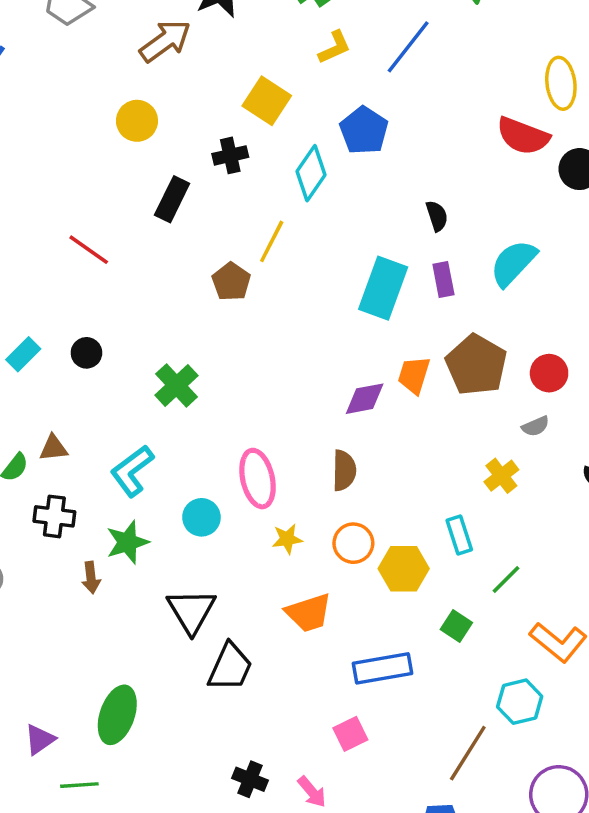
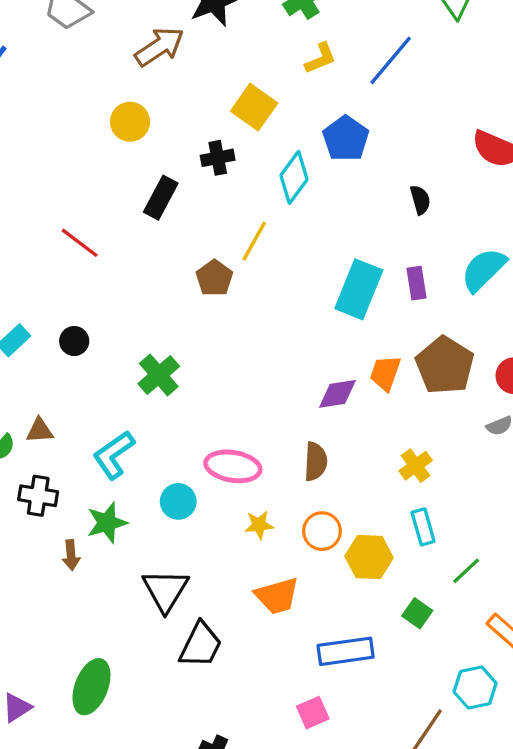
black semicircle: (437, 216) -> (420, 200), moved
yellow cross: (501, 476) -> (416, 466), moved
pink ellipse: (258, 479) -> (233, 466), turned -70

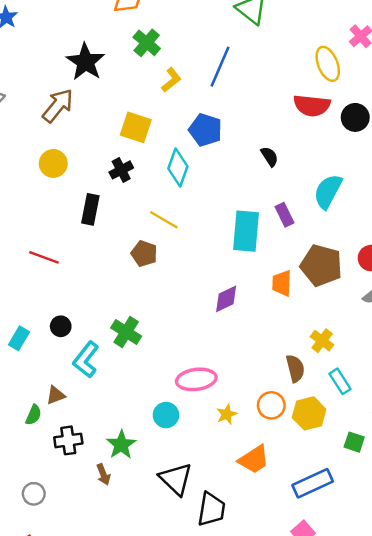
yellow line: (254, 241) -> (164, 220), turned -72
purple diamond: (337, 394) -> (226, 299), moved
cyan L-shape: (114, 455) -> (86, 360), moved
brown semicircle: (316, 462) -> (295, 368), moved

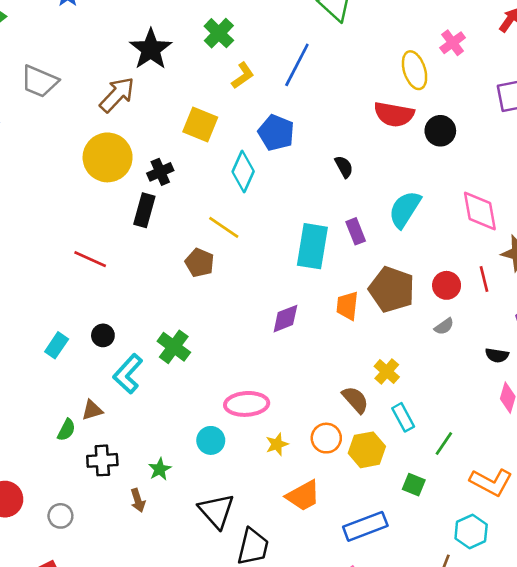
yellow circle: (53, 163) -> (108, 157), size x1.6
black cross: (121, 170) -> (160, 172), moved
brown semicircle: (295, 368) -> (355, 400), turned -32
green star: (121, 445) -> (160, 469), size x0.7

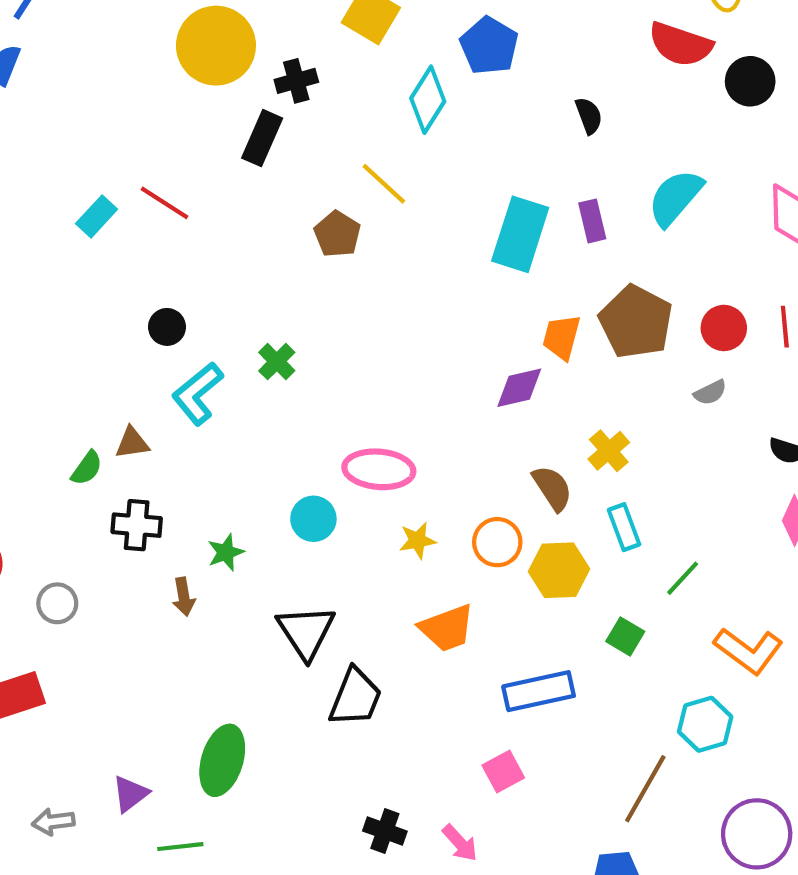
purple diamond: (285, 319) -> (519, 388), moved
cyan rectangle: (57, 345) -> (97, 216), moved
green cross: (174, 347) -> (277, 362), size x0.7

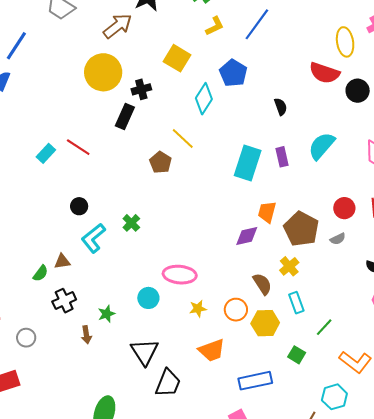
brown pentagon: (636, 322) -> (301, 229), moved
black cross: (137, 525) -> (64, 301), turned -30

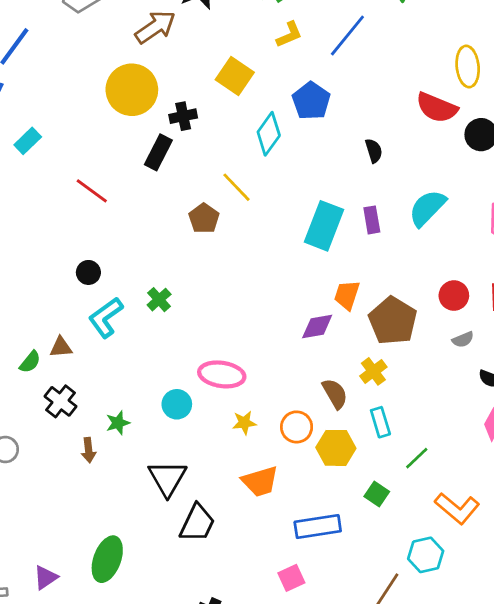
cyan rectangle: (46, 153) -> (28, 141), moved
gray semicircle: (338, 239) -> (463, 340), moved
black cross: (64, 301) -> (61, 401), turned -30

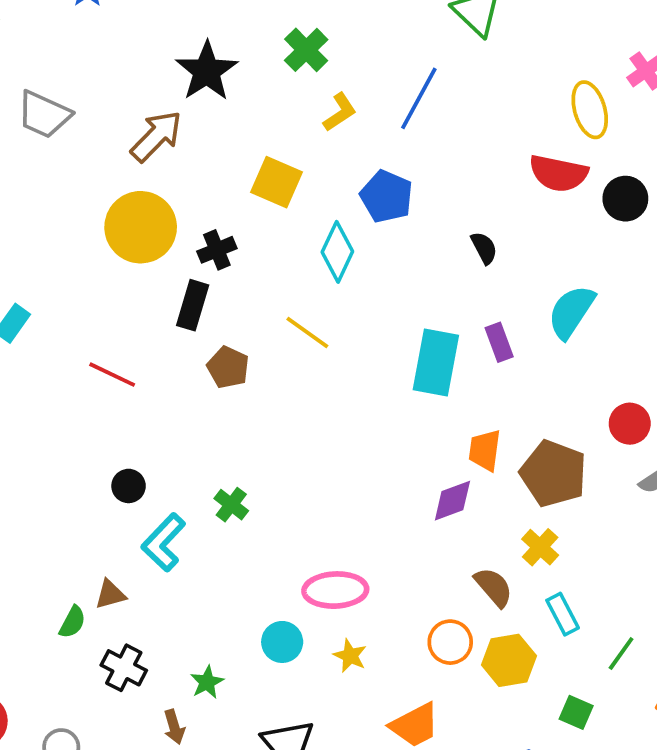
brown pentagon: (204, 218) -> (228, 367), moved
yellow star: (244, 423) -> (350, 656), moved, turned -30

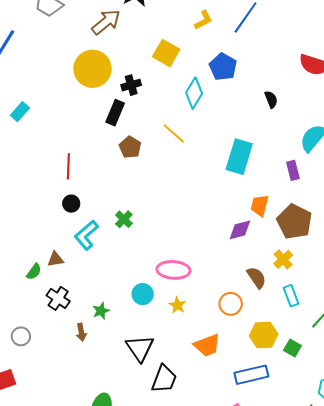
purple rectangle: (499, 342) -> (293, 170), moved
red line: (112, 375) -> (68, 166), moved, turned 60
yellow hexagon: (509, 660) -> (264, 335), moved

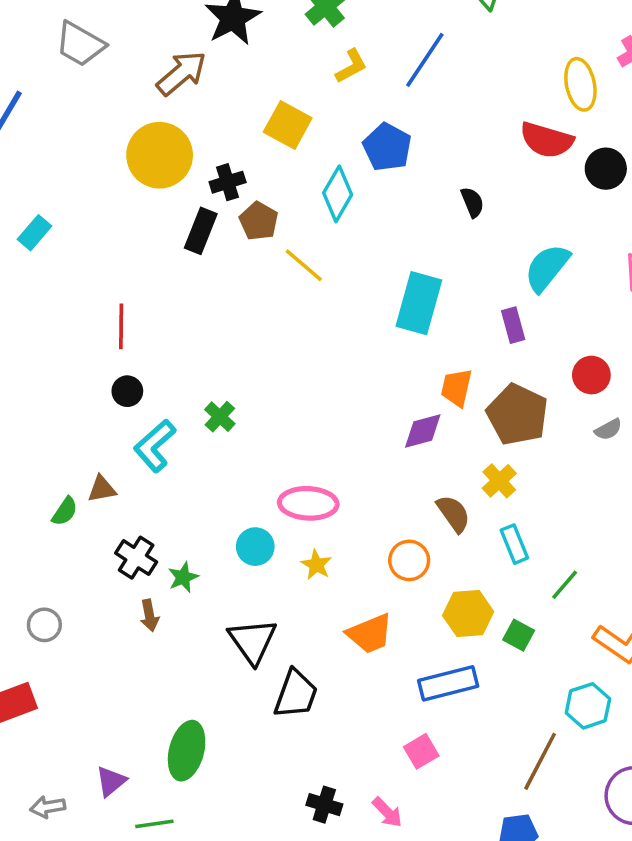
brown pentagon: (130, 147) -> (259, 221), moved
black cross: (58, 298) -> (136, 558), moved

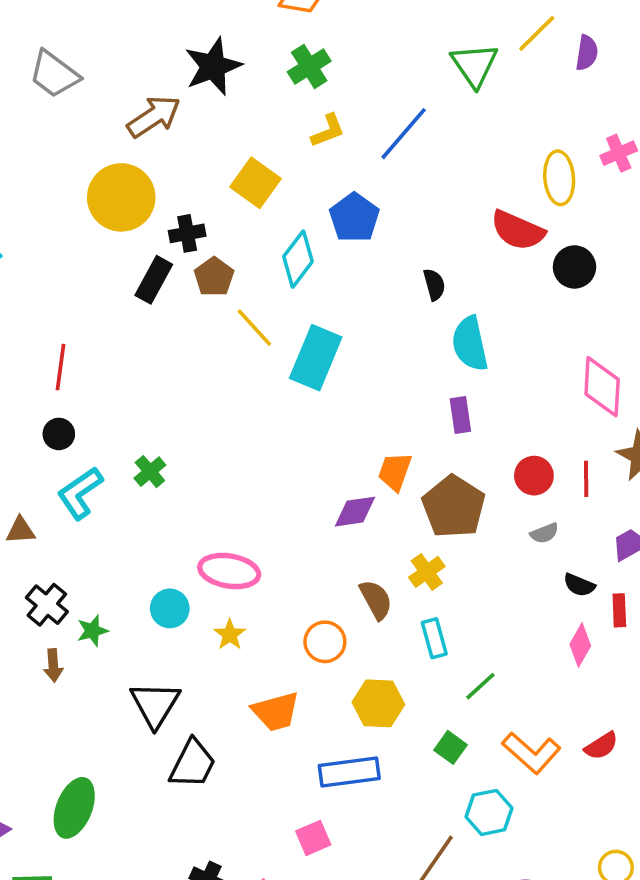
cyan semicircle: (547, 268) -> (470, 344), moved, turned -58
cyan rectangle: (419, 303) -> (316, 358), moved
green square: (519, 635) -> (451, 747), moved

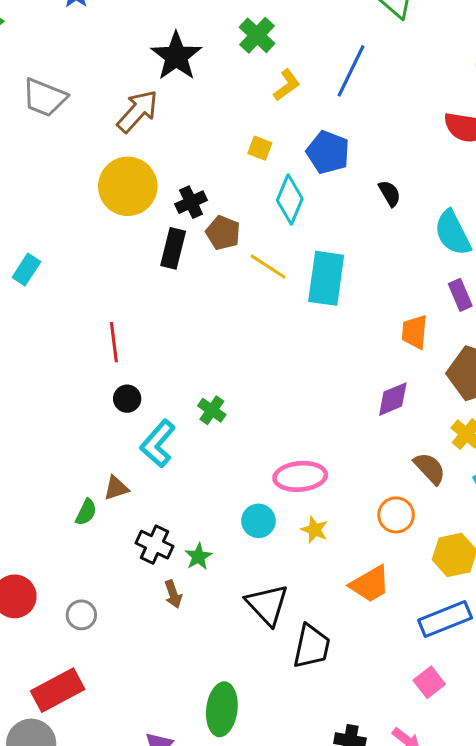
yellow square: (256, 183) -> (260, 148), moved, size x0.6
black semicircle: (434, 285) -> (390, 193), moved
orange trapezoid: (395, 472) -> (414, 332), moved

